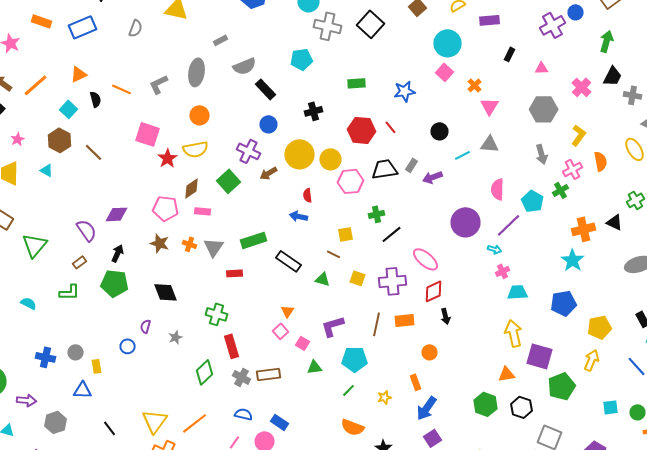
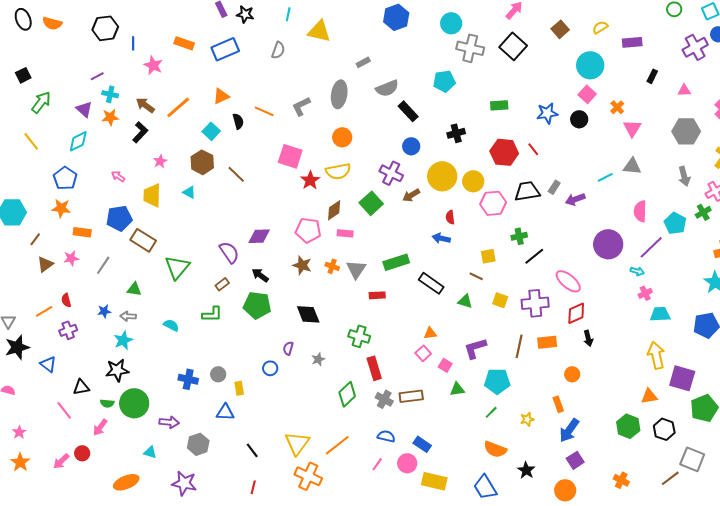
black circle: (440, 131) -> (579, 119), moved
black arrow: (118, 253) -> (260, 275), turned -78
orange triangle: (288, 311) -> (430, 333), turned 48

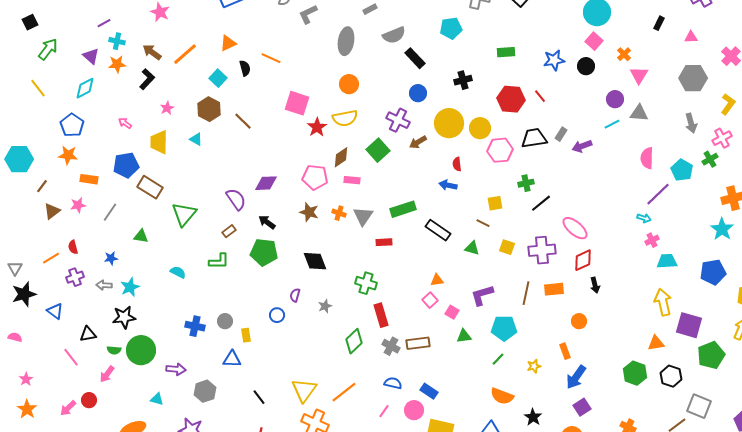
gray L-shape: (301, 106) -> (308, 14), moved
purple circle: (608, 244) -> (615, 99), moved, size x0.6
gray arrow: (128, 316) -> (104, 285), moved

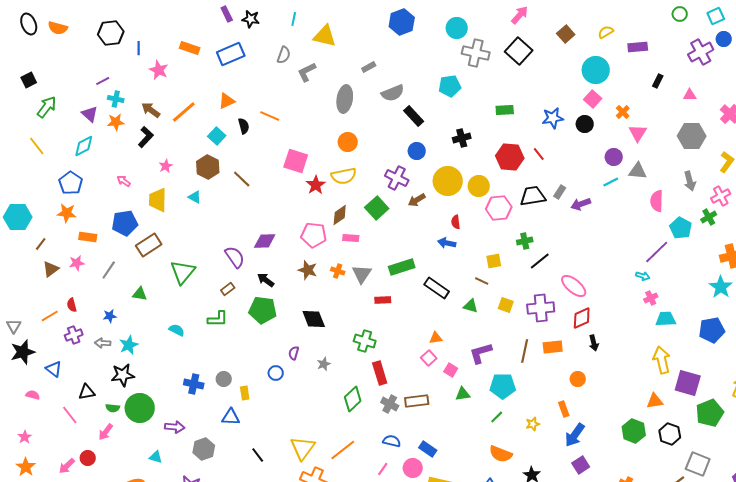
pink semicircle: (647, 158) -> (657, 201), moved
brown rectangle: (150, 187) -> (149, 245), turned -65
pink semicircle: (15, 337) -> (33, 395), moved

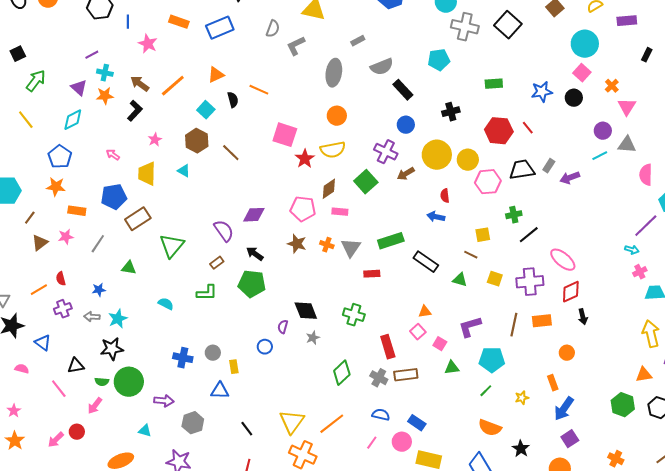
black diamond: (314, 319) -> (306, 311), moved
red rectangle: (380, 373) -> (388, 347), moved

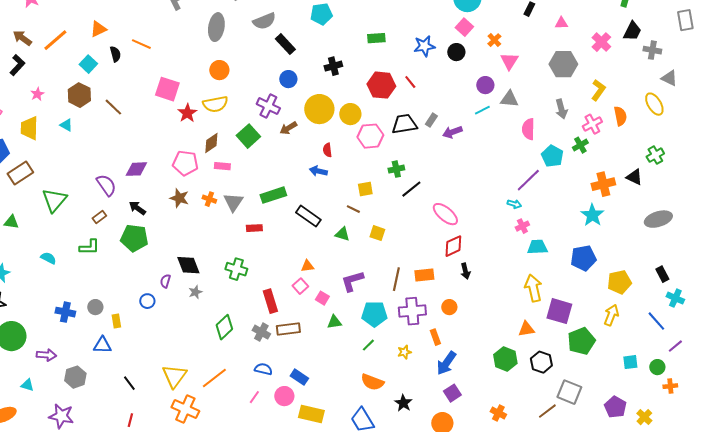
purple cross: (530, 282) -> (412, 311), moved

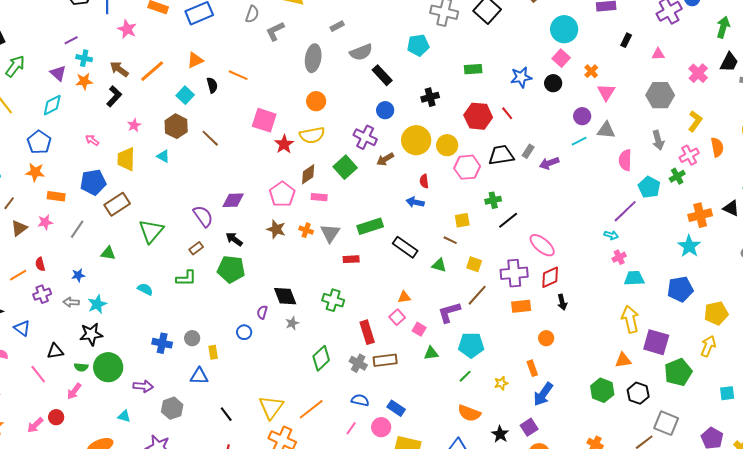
pink pentagon: (185, 163) -> (282, 194), turned 30
brown line: (396, 279) -> (477, 295), moved, turned 30
purple cross: (412, 311) -> (514, 273), moved
purple square: (452, 393) -> (529, 427), moved

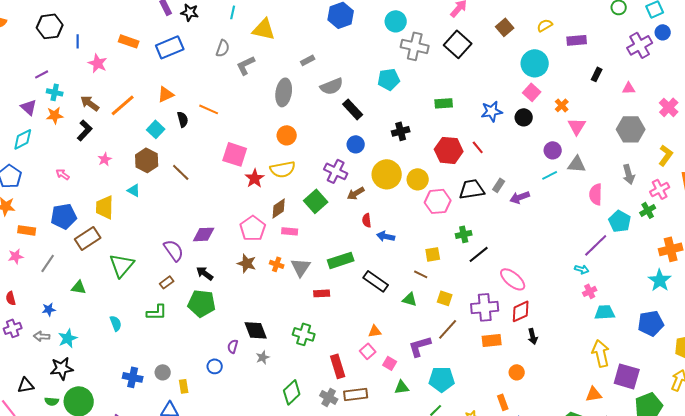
yellow trapezoid: (126, 159) -> (105, 207), moved
red semicircle: (424, 181) -> (367, 220), moved
cyan semicircle: (145, 289) -> (116, 323), turned 42

